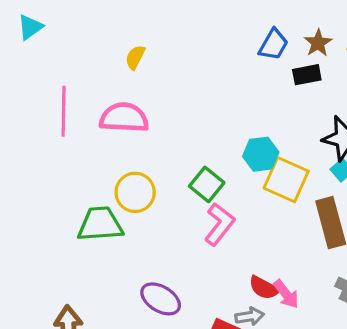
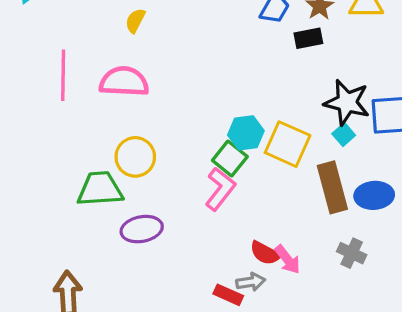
cyan hexagon: (261, 154) -> (246, 133), moved
green square: (207, 184) -> (230, 159), moved
purple ellipse: (161, 299) -> (142, 229), moved, turned -42

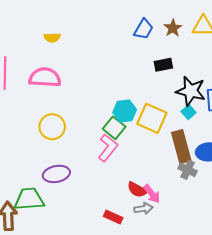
yellow semicircle: (135, 21) -> (52, 38), turned -119
black rectangle: (308, 38) -> (163, 65), moved
green trapezoid: (100, 189) -> (29, 199), moved
gray cross: (352, 253) -> (188, 170), moved
gray arrow: (251, 282) -> (143, 209), moved

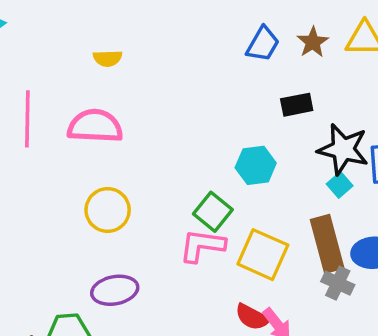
cyan hexagon: (125, 111) -> (256, 165), moved
yellow square: (152, 118) -> (263, 255), moved
pink L-shape: (108, 148) -> (202, 246), turned -120

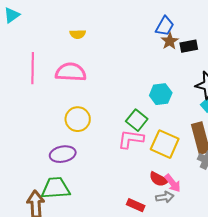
brown star: (313, 42) -> (170, 41), moved
black rectangle: (297, 105) -> (189, 46), moved
purple ellipse: (115, 290) -> (63, 154), moved

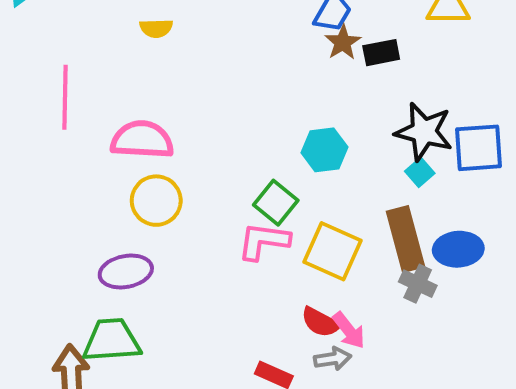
pink semicircle: (71, 72) -> (142, 140), moved

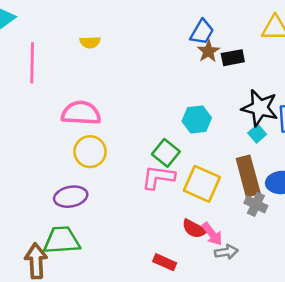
pink line: (65, 97) -> (32, 63), moved
gray arrow: (333, 359) -> (226, 252), moved

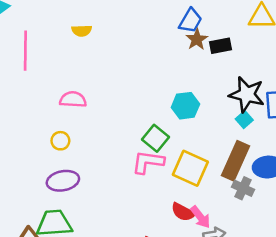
pink semicircle: (81, 113) -> (73, 99), size x0.7
yellow circle: (90, 152) -> (60, 141), moved, size x0.6
brown rectangle: (248, 176) -> (235, 161), turned 39

